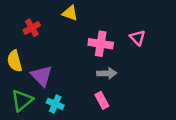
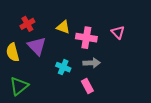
yellow triangle: (70, 13) -> (63, 27), moved
purple triangle: (42, 76) -> (37, 46), moved
cyan cross: (55, 104) -> (63, 67), moved

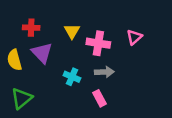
red cross: (27, 24) -> (31, 28), turned 32
yellow triangle: (63, 27) -> (72, 31), turned 40
pink triangle: (118, 32) -> (134, 37), turned 32

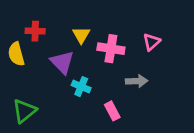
purple triangle: (42, 53) -> (62, 62), moved
yellow semicircle: (14, 60) -> (16, 54), moved
gray arrow: (104, 72) -> (137, 81), moved

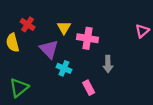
red cross: (35, 31) -> (28, 24), turned 32
pink triangle: (152, 42) -> (142, 31), moved
gray arrow: (137, 81) -> (108, 64), turned 91

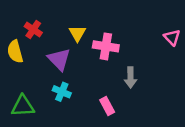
pink triangle: (142, 31) -> (172, 37), turned -32
cyan cross: (64, 68) -> (62, 92), moved
green triangle: (19, 88) -> (23, 106), turned 36

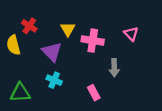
pink triangle: (172, 37) -> (131, 34), moved

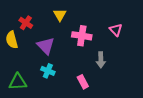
yellow triangle: (68, 29) -> (60, 15), moved

